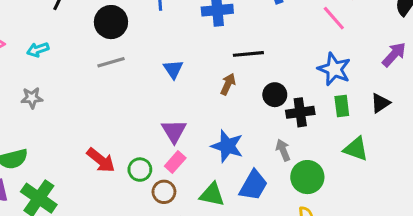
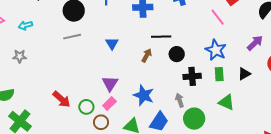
black circle: (275, 95) -> (177, 54), moved

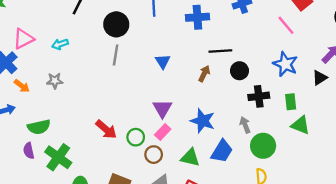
gray line: (72, 37) -> (116, 55), turned -66
green rectangle: (219, 74) -> (291, 102), moved
black triangle: (244, 74) -> (320, 78), moved

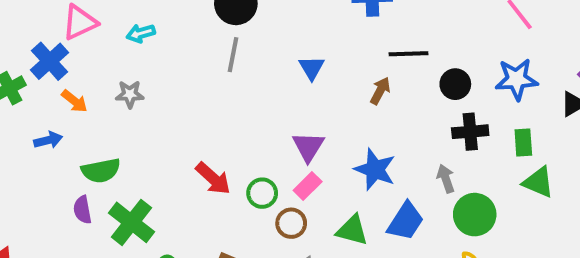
blue star: (285, 64) -> (516, 79), turned -30
black circle: (239, 71) -> (455, 84), moved

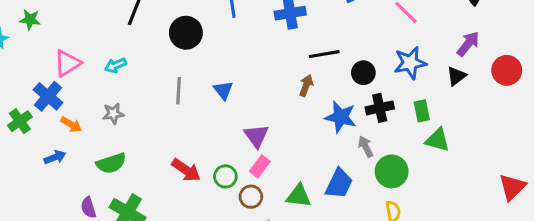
gray line: (233, 55) -> (179, 91), moved
blue triangle: (312, 68) -> (223, 90), moved
blue star: (375, 169) -> (341, 117), moved
green semicircle: (101, 171) -> (111, 163), moved

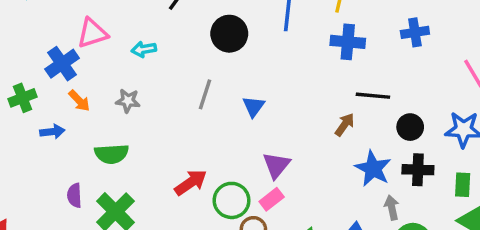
green cross: (20, 121) -> (22, 98), moved
red arrow: (186, 170) -> (191, 182), turned -84
green circle: (225, 176) -> (232, 200), size x1.4

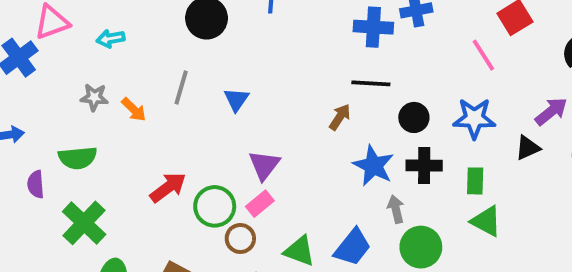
blue cross: (348, 42) -> (373, 27), moved
orange arrow: (79, 101) -> (134, 109), moved
purple semicircle: (74, 195) -> (36, 184), moved

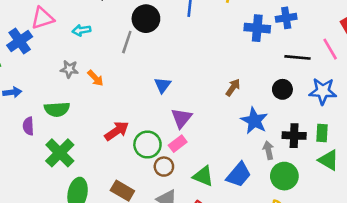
black line: (371, 83) -> (297, 57), moved
gray line: (181, 87) -> (127, 42), moved
blue triangle: (236, 100) -> (163, 85), moved
black cross: (424, 165) -> (294, 136), moved

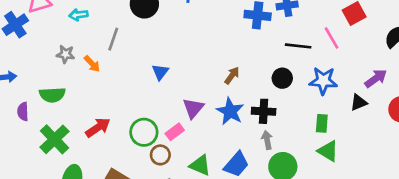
gray line: (127, 42) -> (113, 39), moved
purple triangle: (181, 118) -> (193, 108), moved
blue star: (254, 121) -> (230, 111), moved
red arrow: (117, 131) -> (98, 128), moved
black cross: (294, 136) -> (264, 111), moved

